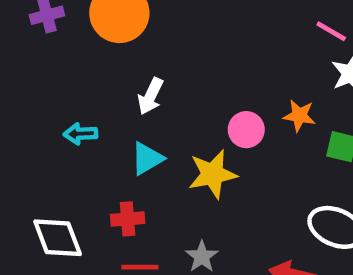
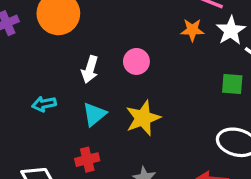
orange star: (299, 116) -> (192, 30), moved
pink circle: (246, 130) -> (136, 61), moved

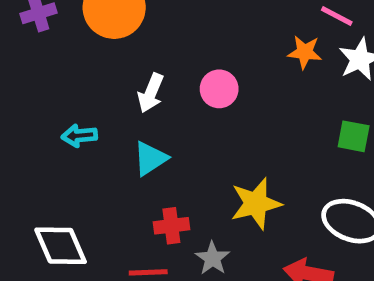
yellow star: (143, 118) -> (256, 204), moved
red cross: (87, 160) -> (171, 226), moved

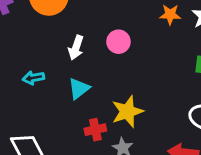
yellow star: (256, 204) -> (127, 112), moved

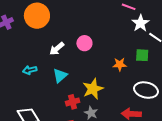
orange star: (170, 15) -> (120, 64), moved
white arrow: (76, 48) -> (57, 49), turned 35

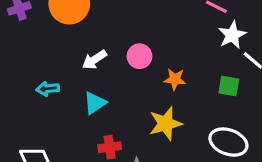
orange star: (120, 64) -> (175, 79), moved
yellow star: (93, 89) -> (166, 124), moved

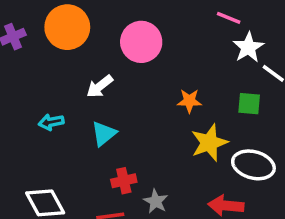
pink circle: (140, 56) -> (141, 42), moved, size x1.5
yellow star: (166, 124) -> (209, 143), moved

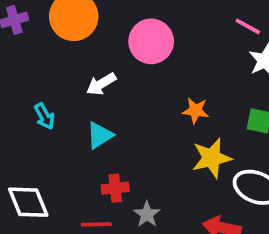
cyan arrow: (51, 122) -> (45, 116), turned -115

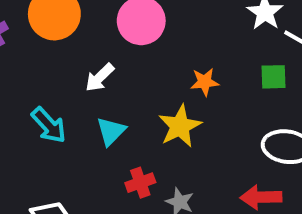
cyan arrow: (45, 116) -> (49, 125), size x1.4
yellow star: (212, 158) -> (180, 126), moved

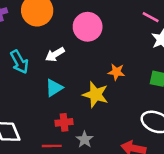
cyan arrow: (49, 125) -> (19, 62), moved
yellow star: (180, 126) -> (95, 95), turned 30

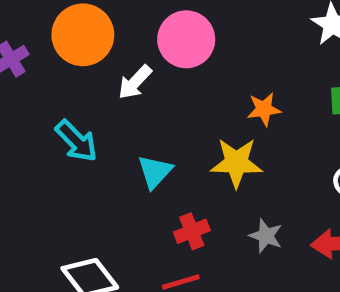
white arrow: (55, 54) -> (135, 82), moved
gray star: (85, 139) -> (266, 236), moved

